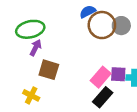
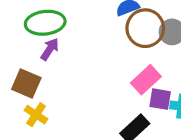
brown square: (49, 70) -> (26, 83), moved
pink rectangle: (101, 77) -> (146, 80), moved

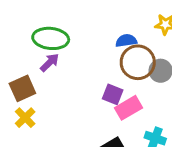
brown square: (26, 83) -> (22, 88), turned 30
purple square: (160, 99) -> (113, 94), moved

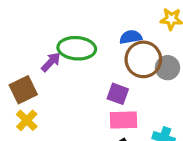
green ellipse: (51, 38) -> (77, 48), moved
pink rectangle: (129, 108) -> (123, 120), moved, turned 30

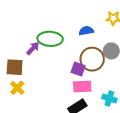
brown circle: (143, 59) -> (92, 59), moved
brown square: (23, 90) -> (15, 67), turned 30

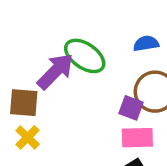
green ellipse: (50, 39) -> (85, 56), turned 30
purple arrow: (33, 48) -> (55, 71), size x1.6

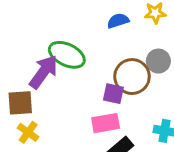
blue semicircle: (146, 43) -> (118, 21), moved
pink rectangle: (137, 138) -> (106, 123), moved

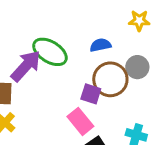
blue semicircle: (118, 21) -> (100, 45), moved
pink rectangle: (106, 123) -> (80, 121), turned 55

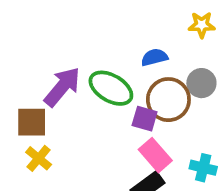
green ellipse: (50, 52) -> (111, 88), moved
pink rectangle: (80, 121) -> (155, 155), moved

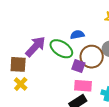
blue semicircle: (154, 57) -> (77, 35), moved
pink rectangle: (155, 155) -> (83, 86), turned -48

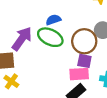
blue semicircle: (77, 35) -> (53, 20), moved
purple square: (78, 66) -> (84, 61), moved

